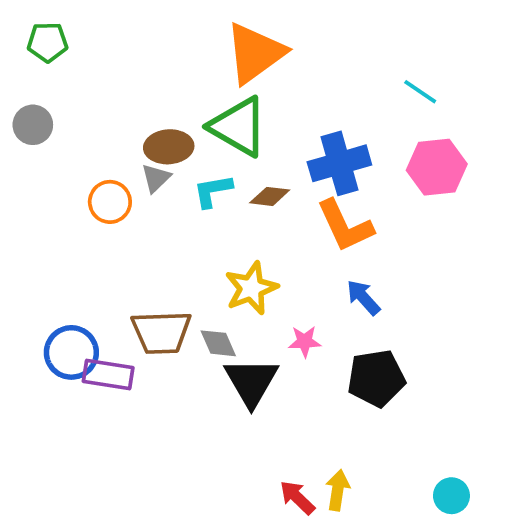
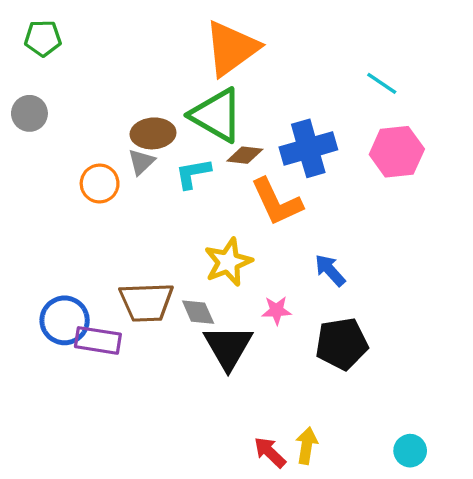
brown diamond: (270, 196) -> (245, 155), moved
orange L-shape: (345, 226) -> (277, 202), moved

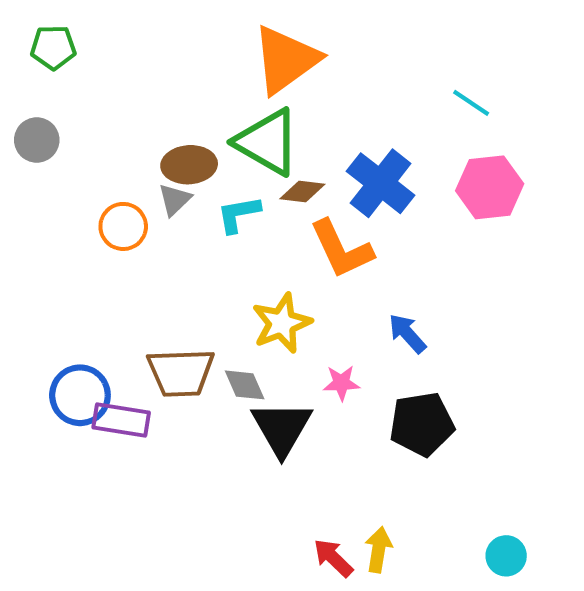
blue cross: (308, 148) -> (381, 183), turned -36

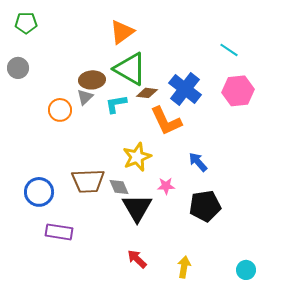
orange triangle: (286, 60) -> (122, 32), moved, size x0.7
purple rectangle: (121, 420) -> (59, 232), moved
red arrow: (333, 558) -> (137, 259), moved

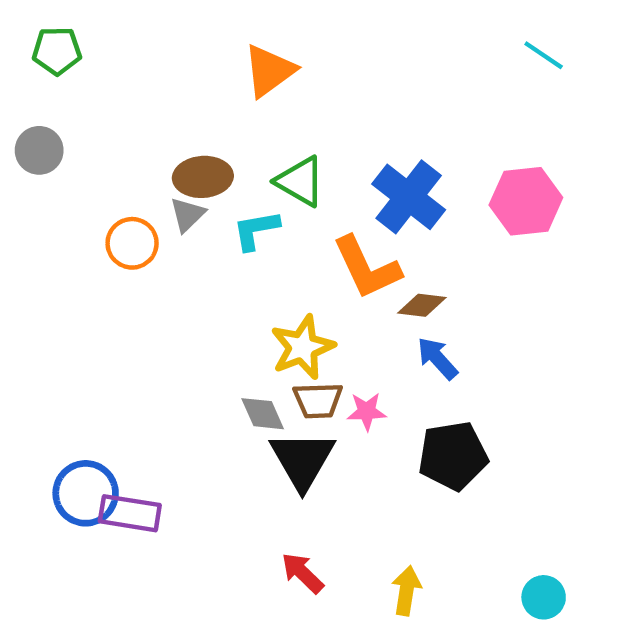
cyan line: (229, 50) -> (544, 55), moved
green triangle: (130, 69) -> (300, 181), moved, size x0.7
brown diamond: (147, 93) -> (422, 305), moved
brown trapezoid: (88, 181) -> (318, 400), moved, size x0.7
blue circle: (39, 192) -> (86, 493), moved

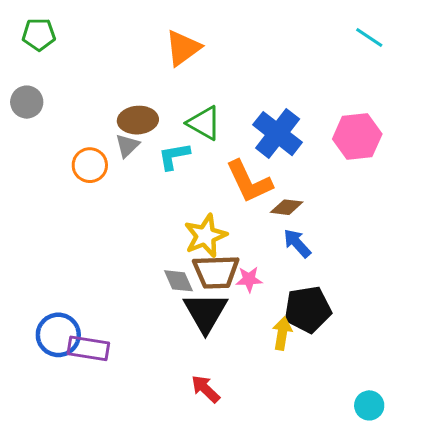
brown trapezoid: (318, 400) -> (216, 272), size x1.4
yellow arrow: (406, 591) -> (282, 333), moved

